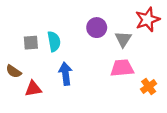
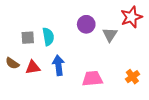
pink trapezoid: (122, 68) -> (92, 79), moved
red triangle: (33, 89) -> (33, 67), moved

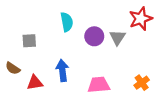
purple circle: (86, 24) -> (94, 36), moved
cyan semicircle: (48, 37) -> (67, 22), moved
red triangle: (33, 67) -> (35, 83), moved

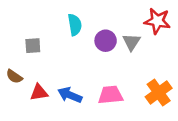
red star: (141, 19) -> (157, 21), turned 30
blue arrow: (62, 70) -> (70, 95), moved, turned -60
orange cross: (142, 83) -> (159, 93), size x1.5

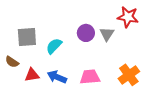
cyan semicircle: (75, 25) -> (54, 46), moved, turned -126
gray square: (33, 46) -> (27, 37), size x1.5

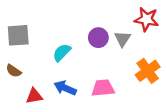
gray square: (27, 37) -> (18, 35), moved
red triangle: (32, 75) -> (34, 96), moved
orange cross: (129, 75) -> (148, 71), moved

